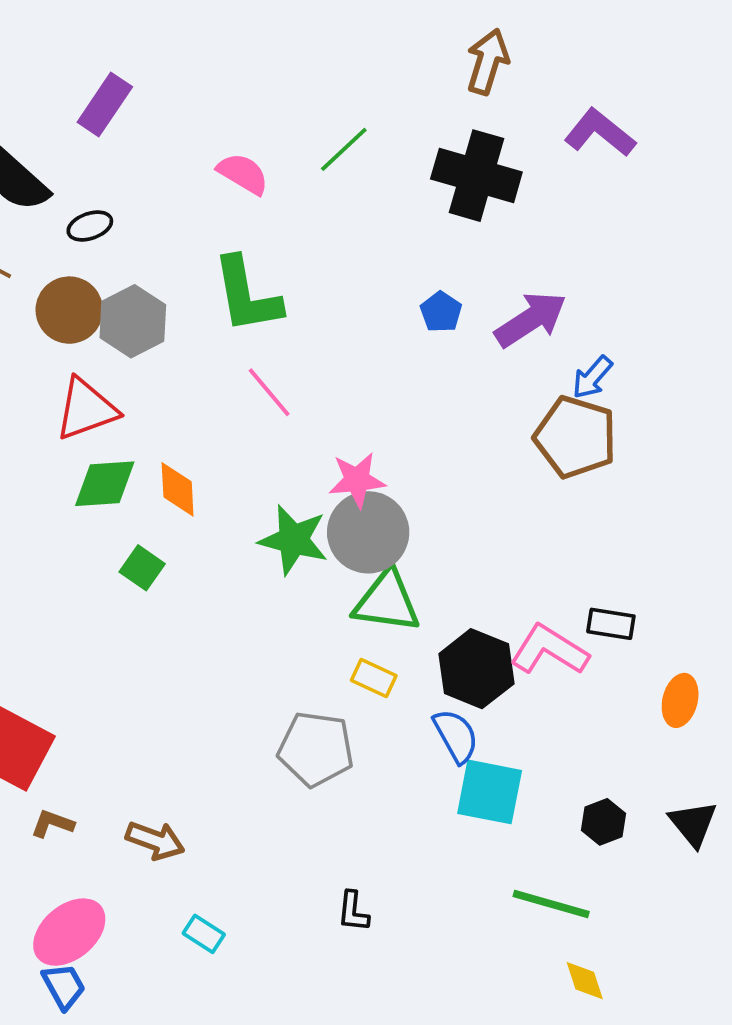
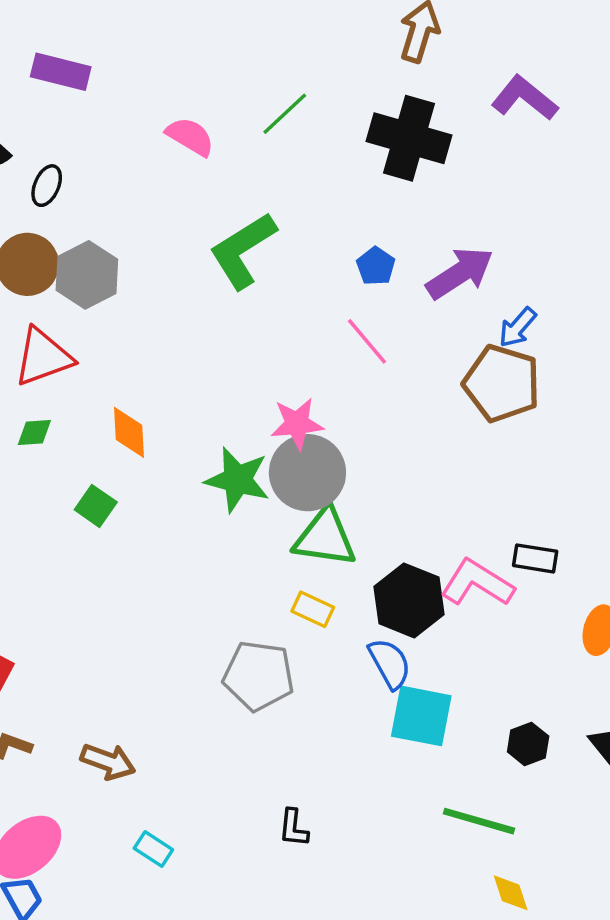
purple rectangle: (105, 105) -> (61, 72), turned 70
black ellipse: (90, 226) -> (47, 186), turned -48
green L-shape: (247, 295) -> (243, 250), moved, turned 68
pink line: (269, 392) -> (367, 341), moved
green diamond: (105, 484) -> (34, 432), moved, size x0.6

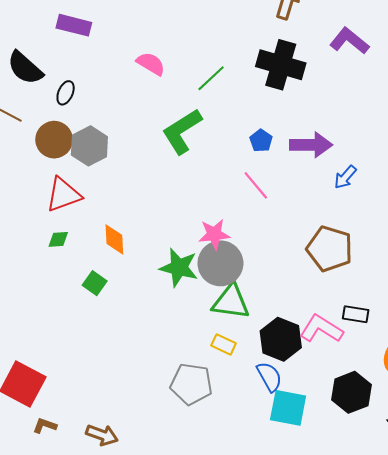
green line: (285, 114) -> (211, 78), moved
purple arrow: (460, 273) -> (311, 145), turned 33
brown pentagon: (502, 383) -> (330, 249), moved
black hexagon: (528, 744) -> (351, 392), moved, size x1.6

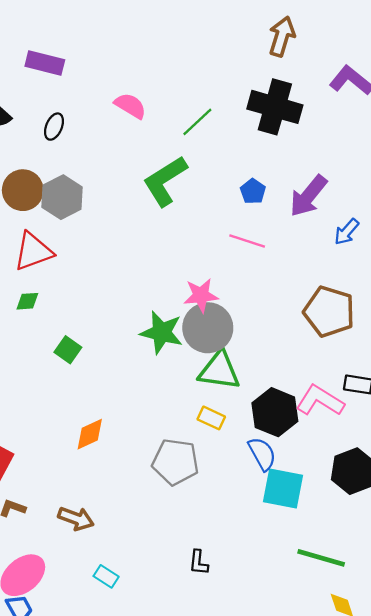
black ellipse: (66, 93) -> (54, 127), moved
purple arrow: (311, 145) -> (308, 196), turned 129
pink line: (256, 185) -> (247, 241), turned -32
orange diamond: (114, 239) -> (90, 434), moved, turned 68

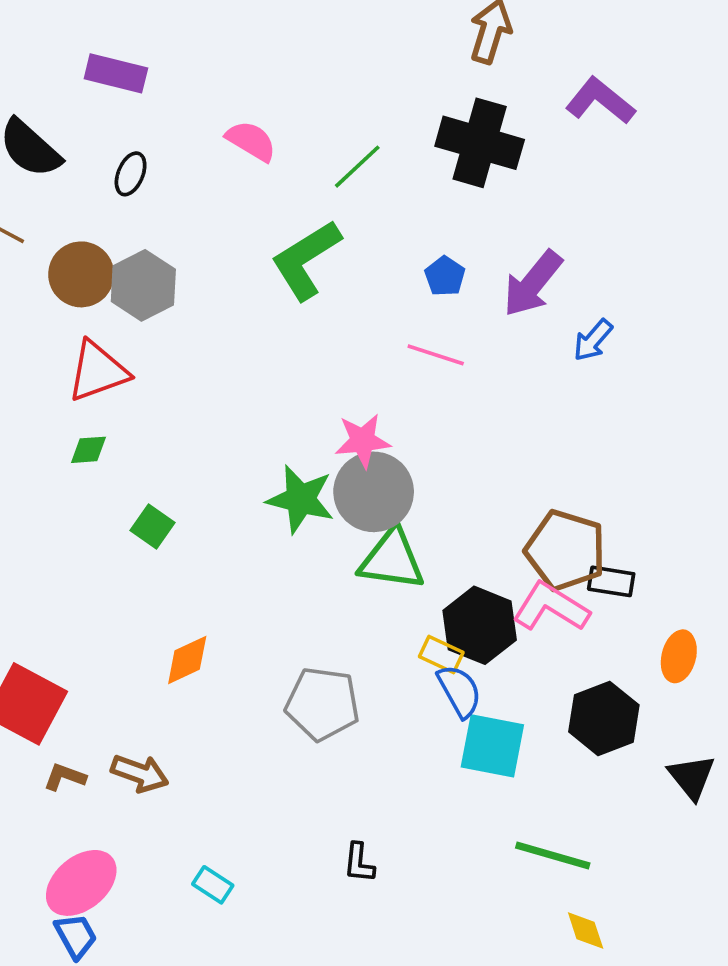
brown pentagon: (329, 312) -> (565, 550), moved
yellow rectangle: (211, 418) -> (441, 655), moved
brown arrow: (76, 519) -> (140, 773), moved

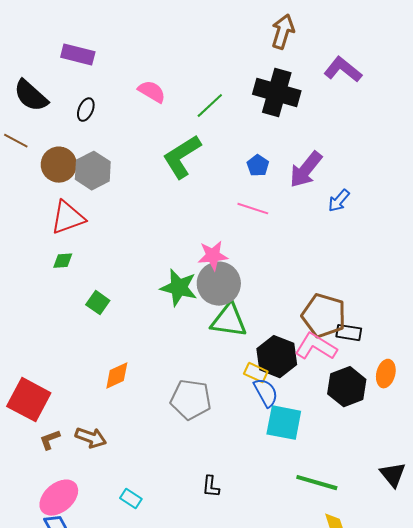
black hexagon: (604, 718) -> (347, 387), moved
brown L-shape: (65, 777) -> (50, 440), turned -40
black triangle: (692, 777) -> (393, 475), moved

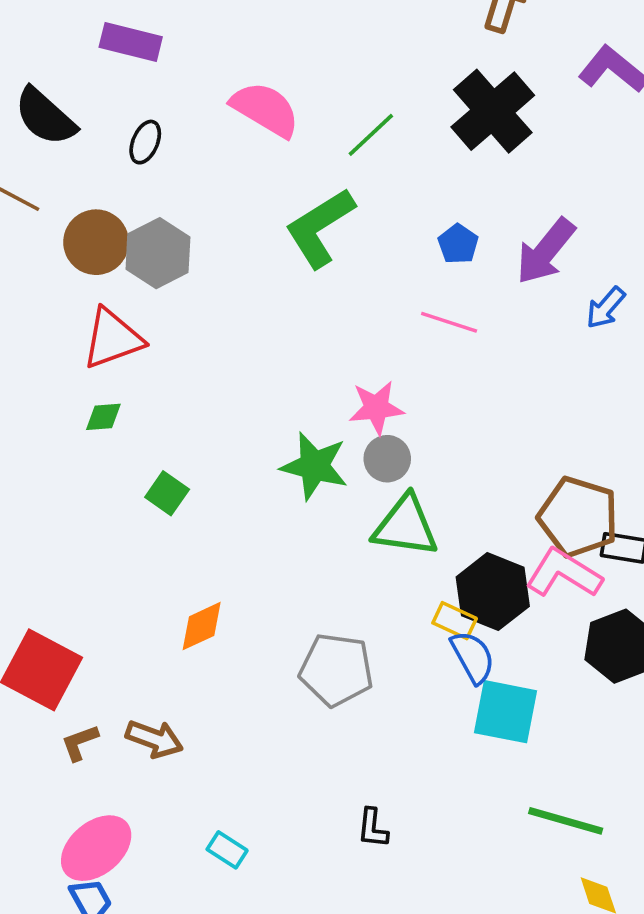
pink semicircle: (152, 92) -> (265, 109), size x1.4
black cross: (277, 93) -> (493, 111), turned 33
gray circle: (219, 284) -> (387, 459), size x0.6

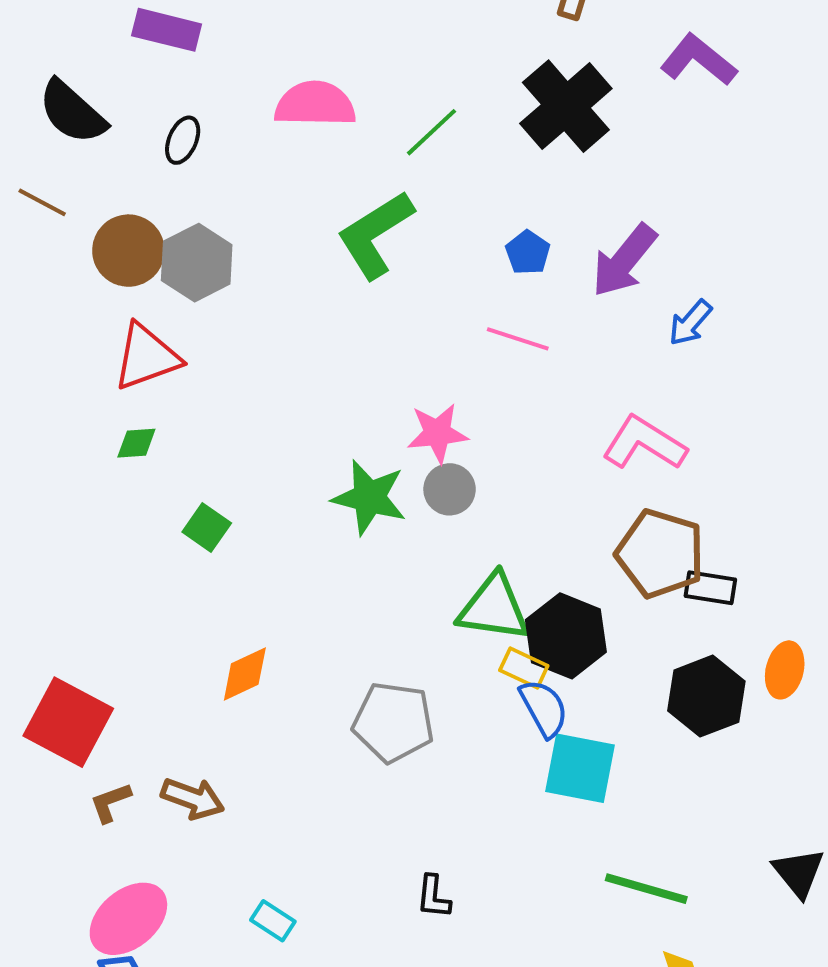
pink semicircle: (265, 109) -> (315, 104), turned -30
green triangle: (405, 526) -> (494, 608), moved
pink L-shape: (564, 573) -> (644, 443), moved

